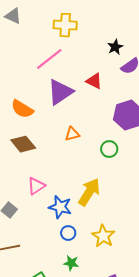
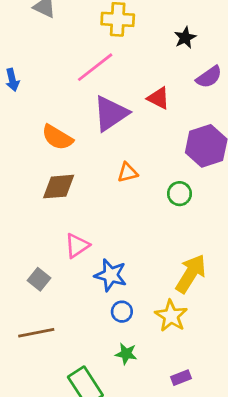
black star: (115, 47) -> (185, 38), moved
brown diamond: (23, 144) -> (59, 187), turned -55
yellow arrow: (89, 192) -> (191, 274), moved

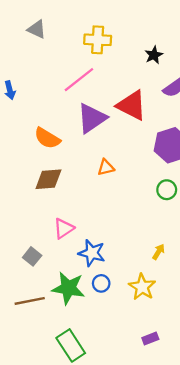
red triangle: (158, 98) -> (132, 105), size x1.6
green circle: (180, 194) -> (167, 190), moved
yellow arrow: (191, 274) -> (159, 252), size x0.5
green star: (126, 354) -> (68, 288), moved, size x1.8

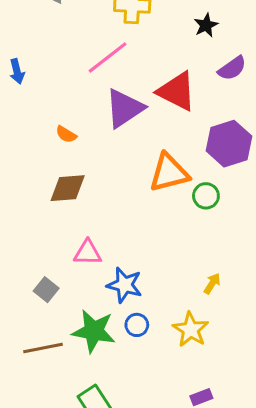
orange semicircle: (47, 138) -> (66, 134), size x0.6
orange triangle: (106, 167) -> (169, 173), moved, size x1.8
green circle: (167, 190) -> (206, 196), moved
pink triangle: (64, 228) -> (88, 253), turned 35

